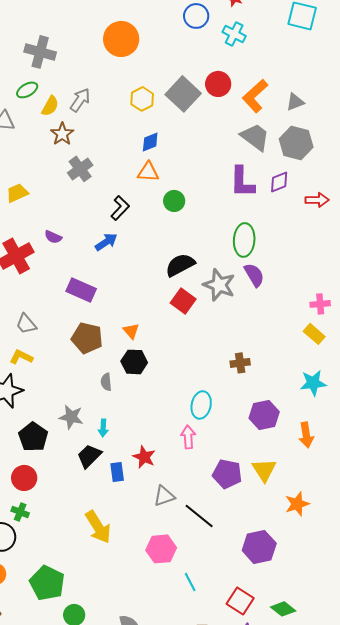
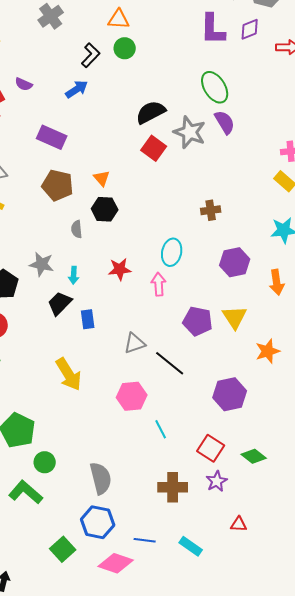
green circle: (174, 201) -> (125, 48), moved
green ellipse: (244, 240) -> (215, 87), turned -36
red star: (144, 457) -> (120, 269), moved, turned -30

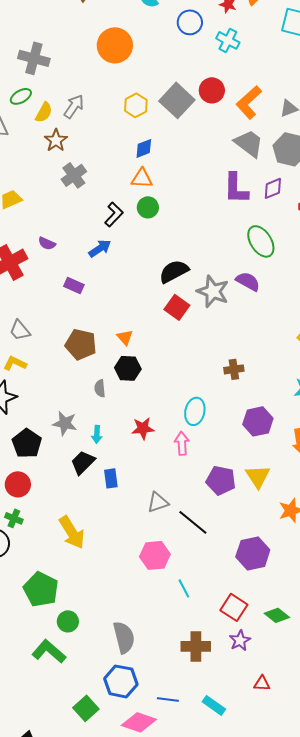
green ellipse: (215, 87) -> (261, 241), moved
purple semicircle: (225, 122) -> (248, 281), turned -30
purple rectangle: (52, 137) -> (74, 285), moved, size x0.7
yellow arrow: (69, 374) -> (72, 532), moved

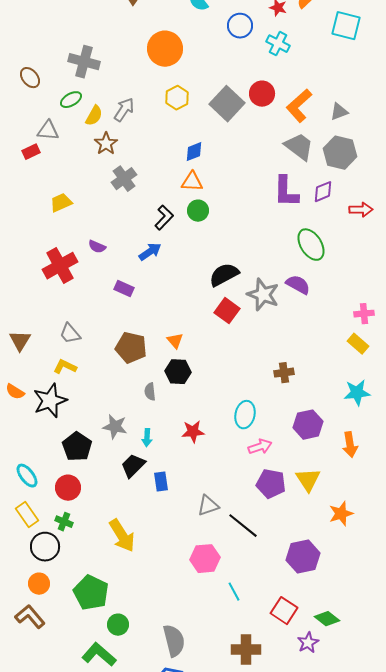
yellow hexagon: (136, 105) -> (177, 98), moved
pink arrow: (182, 443) -> (260, 447), moved, turned 75
purple star: (240, 640) -> (308, 643), moved

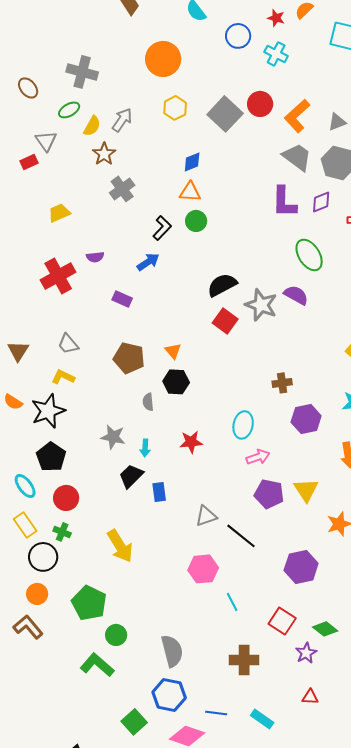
gray triangle: (48, 131) -> (46, 141), turned 50
purple semicircle: (97, 247) -> (95, 257), turned -30
purple hexagon: (308, 425) -> (306, 419), moved
black pentagon: (77, 447) -> (51, 457), moved

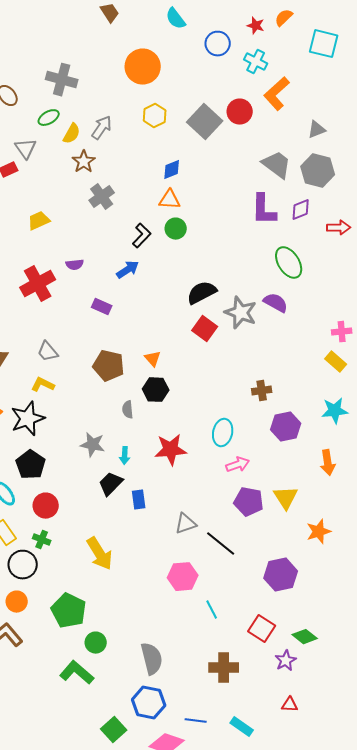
orange L-shape: (297, 116) -> (277, 94), moved
red star: (191, 442) -> (171, 450), size x1.4

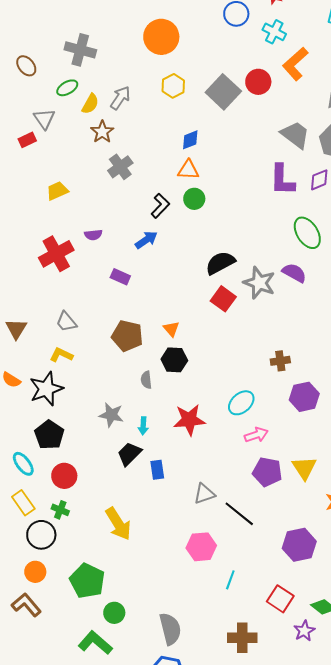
cyan ellipse: (223, 433) -> (241, 403), turned 36
cyan line: (212, 610) -> (230, 580), turned 48

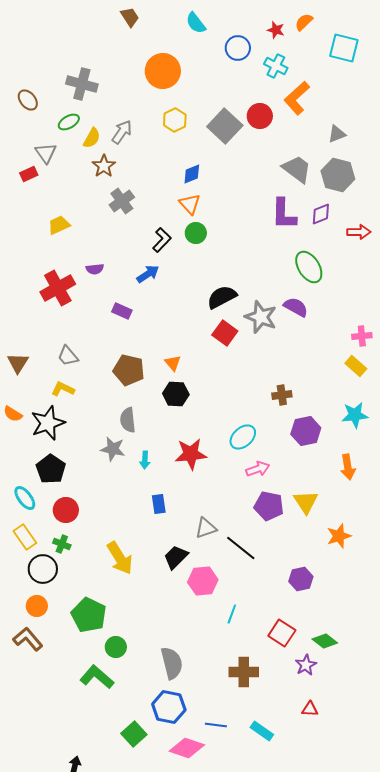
orange triangle: (188, 170) -> (190, 204), turned 45
gray semicircle: (146, 380) -> (128, 420), moved, size x1.4
black trapezoid: (129, 454) -> (176, 557), moved
purple hexagon: (299, 545) -> (301, 579), size x0.7

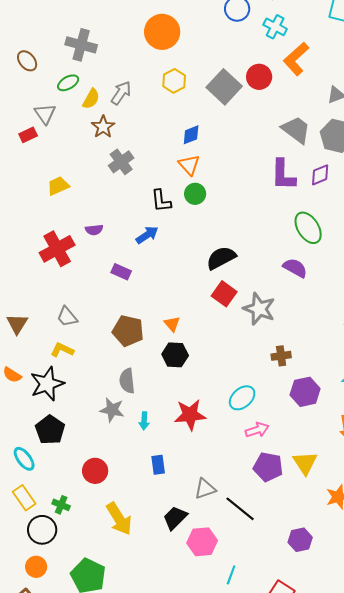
black L-shape: (162, 240) -> (161, 201), turned 130
gray star: (261, 317) -> (259, 309), moved
red circle: (66, 510) -> (95, 471), moved

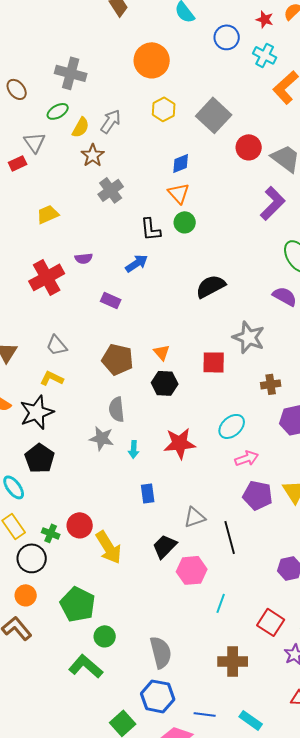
red circle: (259, 77) -> (249, 147), moved
purple L-shape: (283, 175) -> (273, 203), turned -136
red square: (224, 294) -> (214, 362), moved, turned -35
red circle: (95, 471) -> (80, 525), moved
black line: (240, 509) -> (230, 537), turned 36

